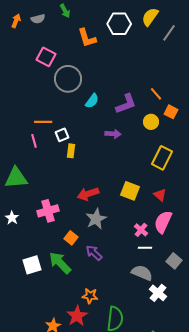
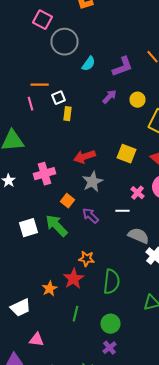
yellow circle: (151, 122) -> (138, 100), moved
purple arrow: (113, 134) -> (110, 97), turned -49
white line: (145, 248) -> (122, 211), moved

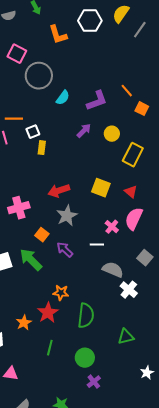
purple cross: (110, 348) -> (94, 382), moved

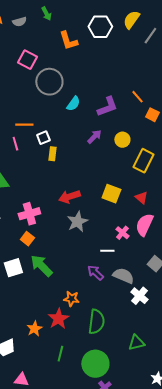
orange square: (42, 235) -> (27, 239), moved
purple arrow: (65, 250) -> (95, 273), moved
green circle: (85, 358) -> (95, 364), size x1.4

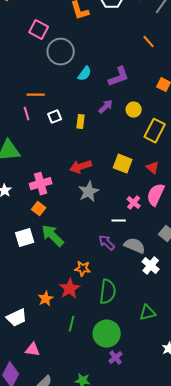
orange line: (137, 97) -> (149, 42), moved
white square: (43, 138) -> (55, 117), moved
yellow rectangle: (52, 154) -> (81, 122), moved

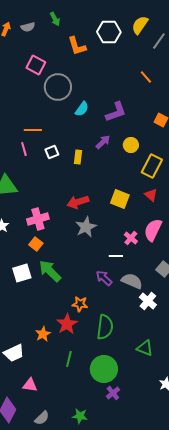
red triangle: (153, 168) -> (151, 195), moved
green triangle: (148, 313) -> (145, 348), turned 36

